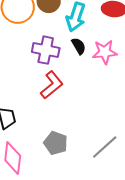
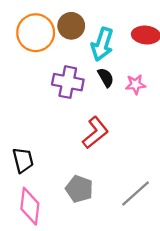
pink star: (105, 52) -> (136, 84), size x0.7
red L-shape: (52, 85) -> (95, 133), moved

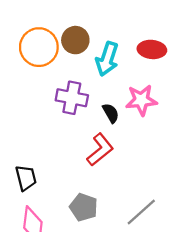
black semicircle: (106, 77) -> (111, 113), moved
pink star: (136, 84) -> (141, 100), size x1.5

